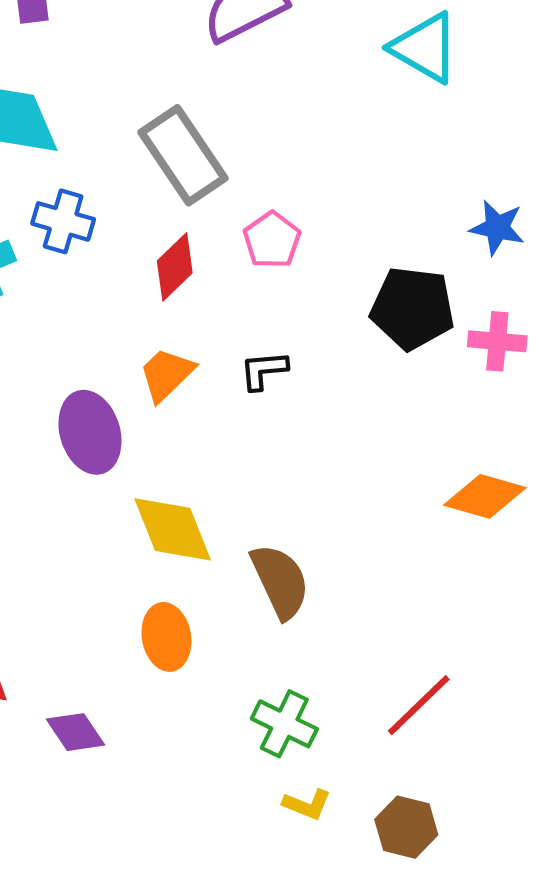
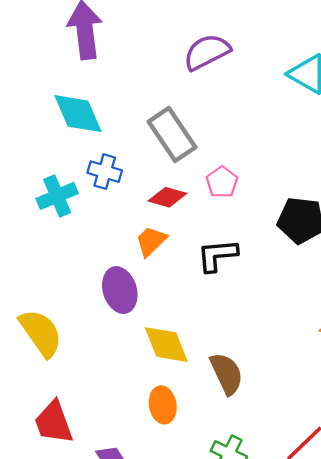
red diamond: (175, 267) -> (167, 197), turned 60
black L-shape: (264, 370) -> (217, 255), size x1.5
orange trapezoid: (166, 374) -> (151, 241), moved

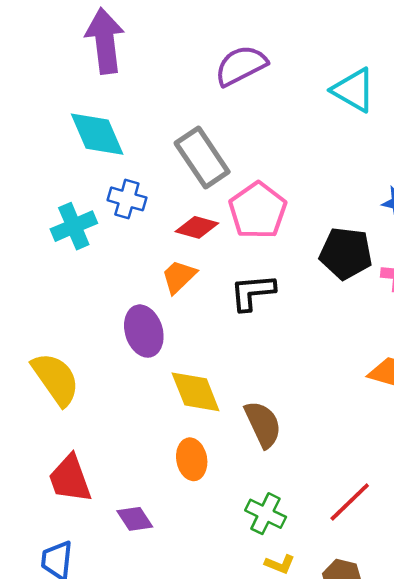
pink pentagon: (222, 182) -> (258, 211), size x1.6

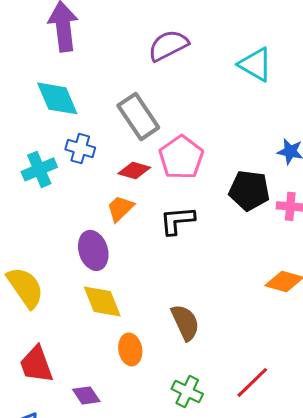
yellow diamond: (196, 392) -> (102, 301), moved

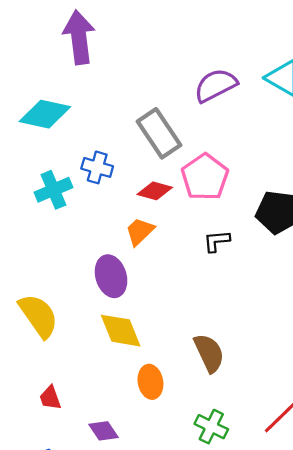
purple semicircle: (168, 45) -> (216, 85), moved
cyan diamond: (57, 98) -> (45, 114), moved, turned -54
black L-shape: (177, 220) -> (217, 241), moved, size x0.7
red trapezoid: (36, 364) -> (50, 398), size x0.6

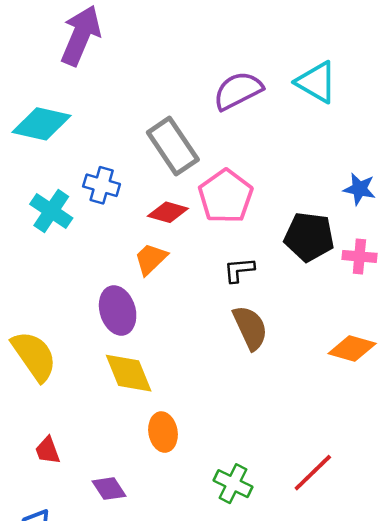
purple arrow: (79, 37) -> (81, 35), turned 30
cyan cross: (53, 190) -> (51, 211), turned -33
brown semicircle: (209, 353) -> (250, 328), moved

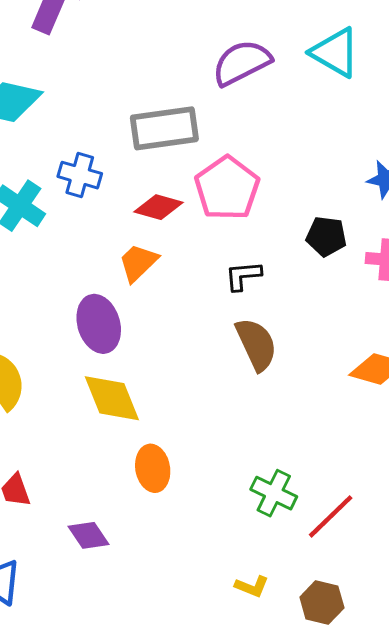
gray rectangle: (173, 146) -> (164, 128), turned -64
black pentagon: (309, 237) -> (326, 236), size x0.7
green cross: (233, 484) -> (274, 493), moved

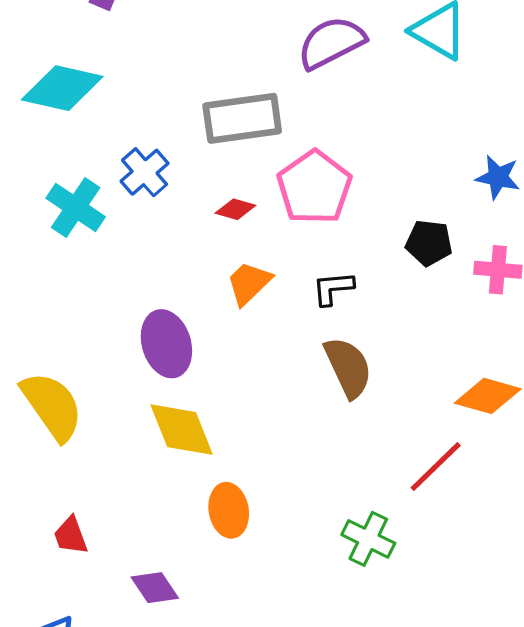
blue cross: (80, 175) -> (145, 172), turned 33
red diamond: (159, 207) -> (235, 209), size x0.7
orange trapezoid: (138, 263) -> (249, 283), moved
red line: (331, 516) -> (436, 467), moved

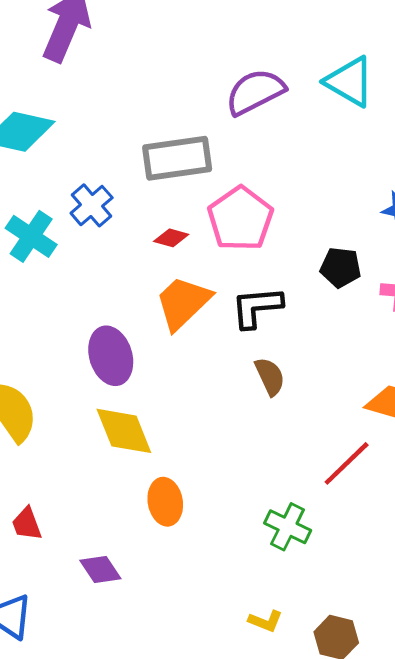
orange trapezoid: (249, 283) -> (183, 303), size x1.4
black L-shape: (333, 288) -> (257, 307), size x1.4
brown semicircle: (348, 367) -> (270, 376), size x0.7

